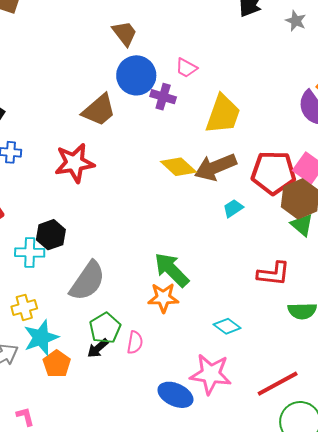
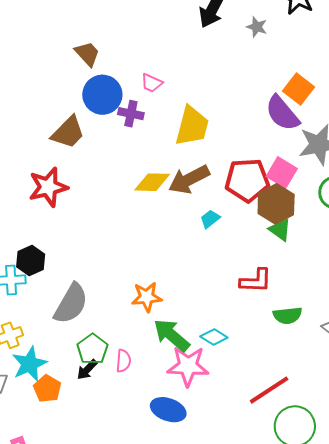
yellow diamond: (178, 167) -> (152, 182), turned -36
green arrow: (172, 270) -> (172, 335), moved
orange star: (163, 298) -> (147, 297), moved
pink star: (211, 374) -> (188, 366), moved

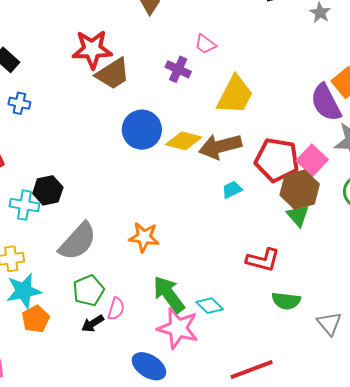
blue circle: (102, 95) -> (142, 130), moved
red star: (48, 187) -> (92, 49), moved
orange star: (147, 297) -> (144, 237), moved
black arrow: (87, 370) -> (93, 323), moved

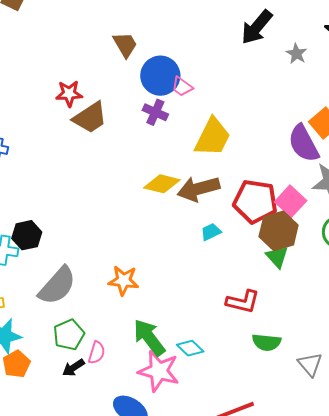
red star: (92, 49) -> (69, 94), size x0.7
blue circle: (142, 130) -> (160, 76), moved

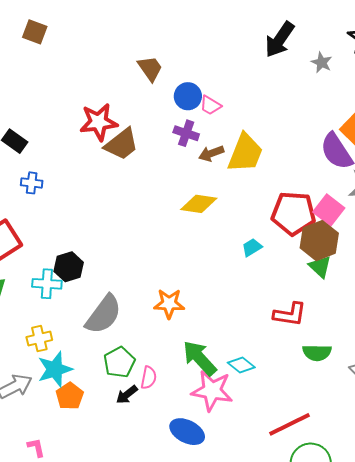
blue circle: (160, 76) -> (188, 96), size x0.7
red star: (69, 94) -> (99, 122), size x1.4
brown arrow: (199, 189) -> (211, 153), moved, size x0.6

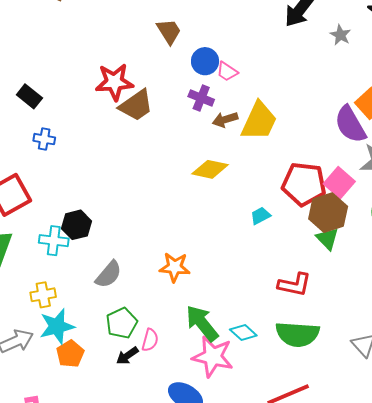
gray semicircle: (104, 315) -> (109, 274), size x0.7
green semicircle: (317, 353) -> (297, 334), moved, size x1.5

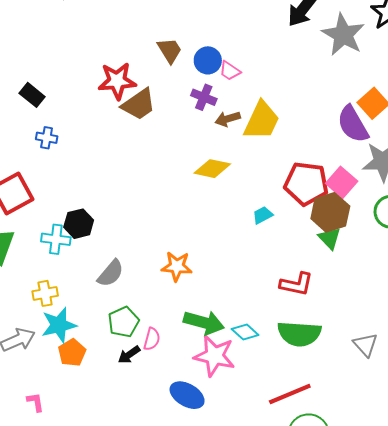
brown trapezoid: (169, 31) -> (170, 50), moved
gray star: (340, 35) -> (343, 35), size x2.0
green arrow: (202, 323) -> (204, 322), turned 144

